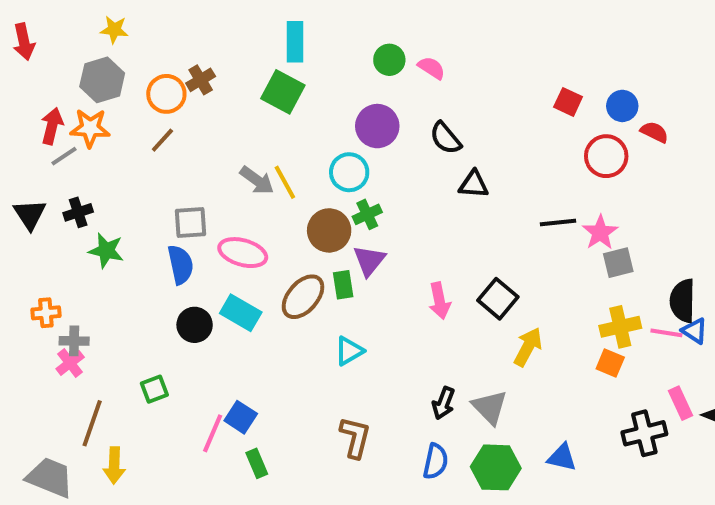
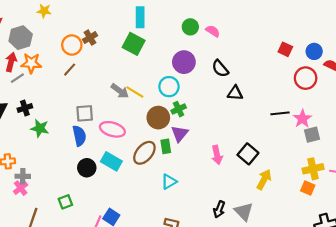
gray hexagon: (102, 80) -> (21, 38), moved
yellow line: (285, 182) -> (135, 92), turned -30

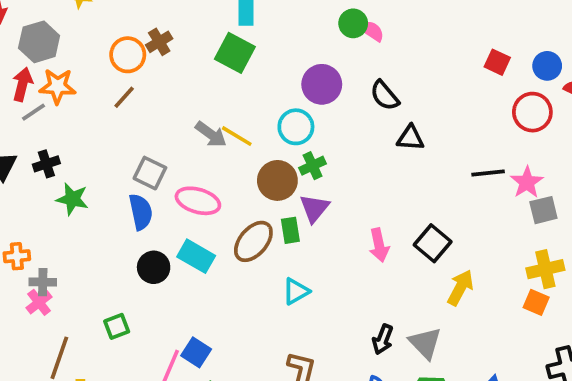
green circle: (190, 27) -> (353, 23), moved
gray square: (85, 113) -> (150, 173), turned 30

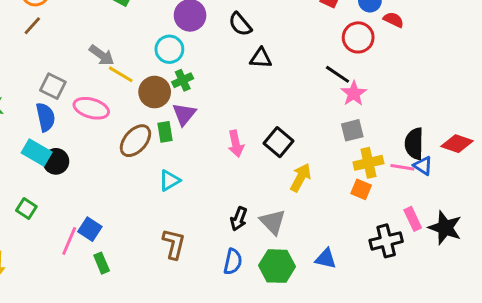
yellow line: (237, 136) -> (121, 74), moved
black line: (488, 173) -> (337, 74), moved, turned 40
gray square: (543, 210) -> (352, 130), moved
cyan rectangle: (196, 256) -> (37, 152), moved
green square: (117, 326) -> (26, 209), turned -36

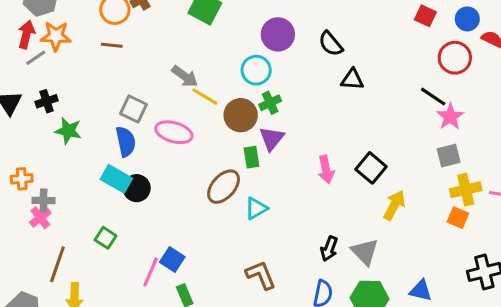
brown line: (32, 26) -> (112, 45), turned 54
brown ellipse: (135, 141) -> (224, 187), moved
brown L-shape: (174, 244) -> (261, 275), turned -36

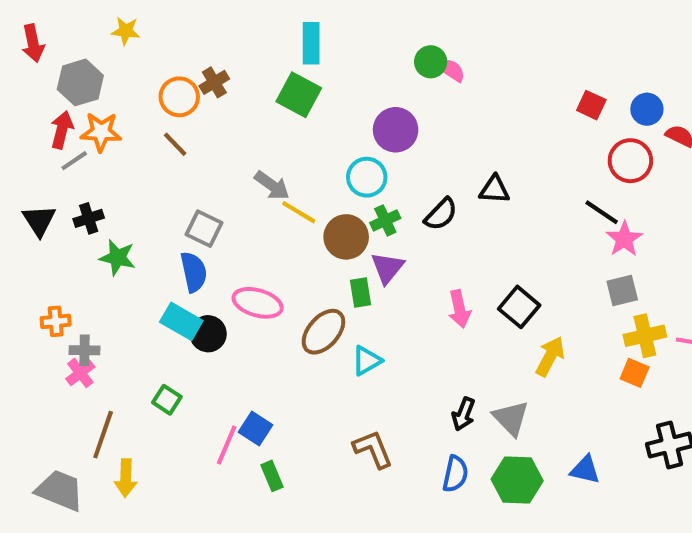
black semicircle: (331, 44) -> (441, 214), moved, turned -96
brown line: (112, 45) -> (175, 144), turned 40
pink ellipse: (174, 132) -> (258, 303), moved

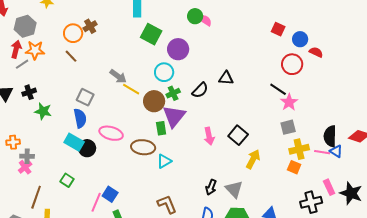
green square: (299, 95) -> (151, 34), moved
red square: (591, 105) -> (278, 29), moved
purple triangle: (387, 268) -> (174, 116), size x1.4
brown ellipse: (323, 332) -> (143, 147), turned 55

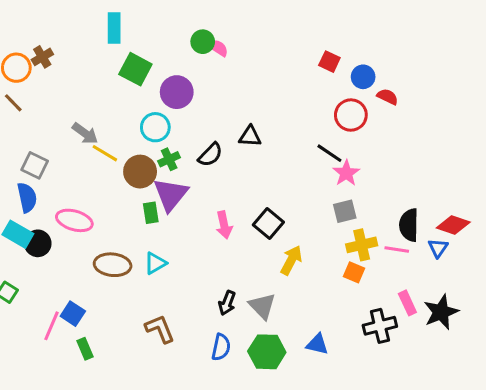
brown ellipse: (143, 147) -> (113, 265), moved
blue triangle: (336, 151) -> (438, 248), moved, turned 32
black star: (351, 193) -> (441, 312), turned 30

